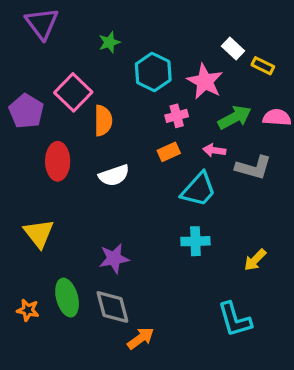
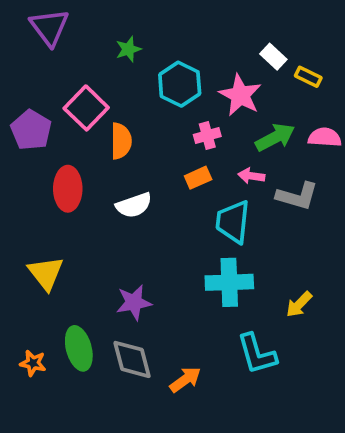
cyan trapezoid: (199, 189) -> (233, 222), turned 144
cyan cross: (195, 241) -> (229, 282), size x1.4
cyan L-shape: (235, 319) -> (257, 354), moved
orange arrow: (141, 338) -> (185, 380), moved

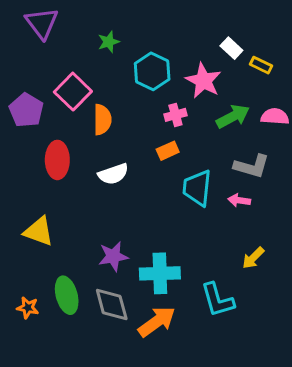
pink arrow: (251, 176) -> (239, 200), moved
yellow triangle: (46, 273) -> (39, 231), turned -32
cyan cross: (229, 282) -> (160, 273), moved
orange arrow: (185, 380) -> (157, 322), size x1.4

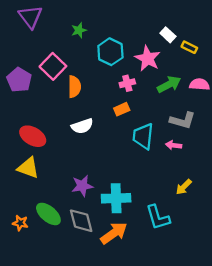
red ellipse: (57, 160) -> (33, 136), moved, turned -60
green ellipse: (67, 295) -> (48, 214), turned -35

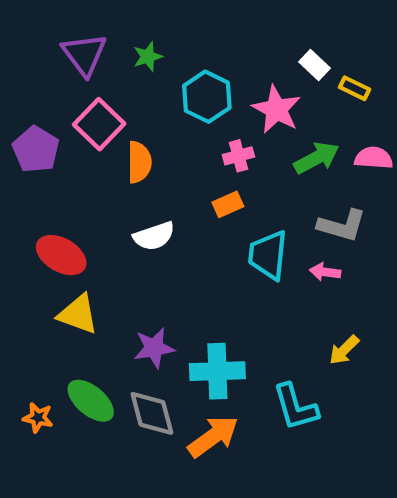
purple triangle: (30, 17) -> (84, 54), moved
yellow triangle: (28, 168) -> (78, 314), moved

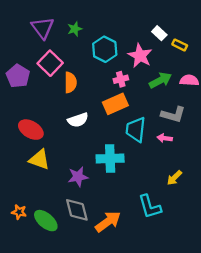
orange rectangle: (228, 204) -> (115, 104), size x1.6
cyan cross: (217, 371) -> (110, 158), moved
green ellipse: (91, 401) -> (46, 221), moved

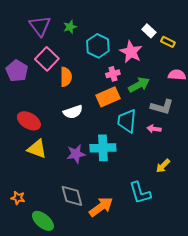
green arrow: (160, 80) -> (139, 85), moved
purple star: (78, 177) -> (76, 154), moved
green ellipse: (46, 221) -> (43, 221), moved

